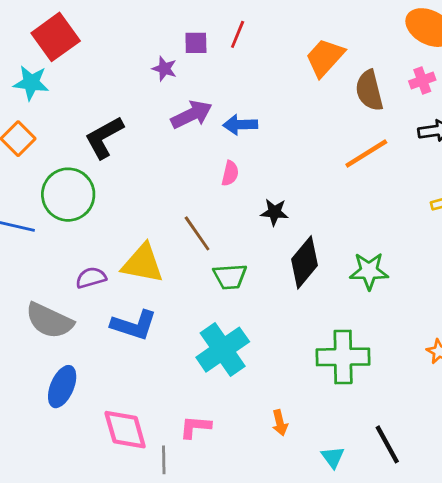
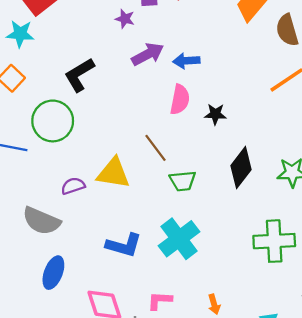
pink semicircle: (230, 173) -> (180, 100), size x1.5
black star: (274, 212) -> (215, 114), moved
blue L-shape: (134, 325) -> (124, 245), moved
orange arrow: (280, 423) -> (214, 304), moved

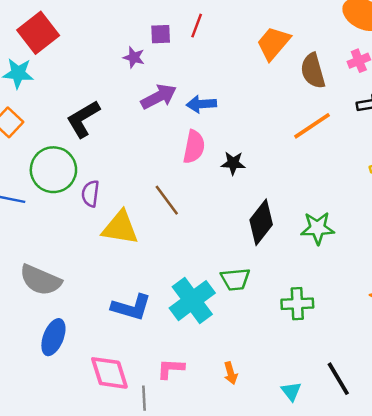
green trapezoid: (183, 181) -> (235, 279), moved
purple semicircle: (73, 186) -> (90, 194), moved, turned -65
green cross: (274, 241) -> (297, 304), size x0.7

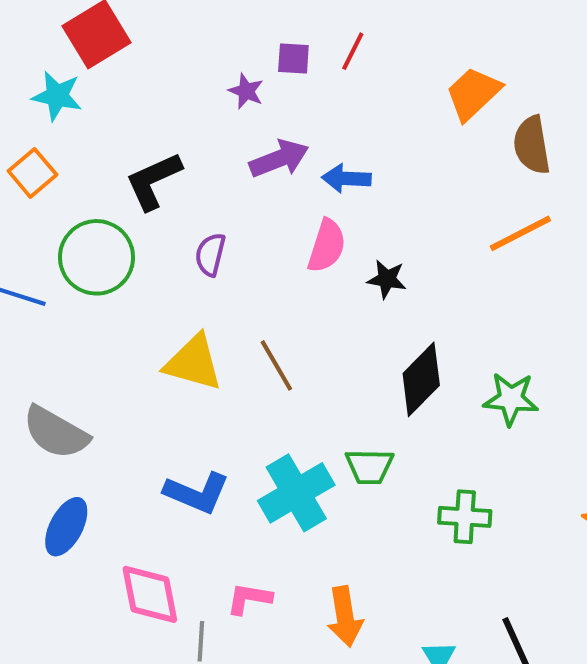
purple semicircle: (90, 194) -> (210, 255), moved
brown line: (167, 200) -> (276, 365), moved
orange arrow: (231, 373) -> (345, 617), size x1.6

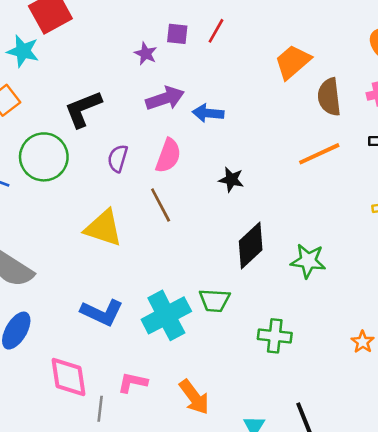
pink semicircle: (327, 246) -> (168, 156), moved
brown line: (276, 365) -> (161, 205), moved
orange arrow: (345, 617) -> (194, 397), turned -30

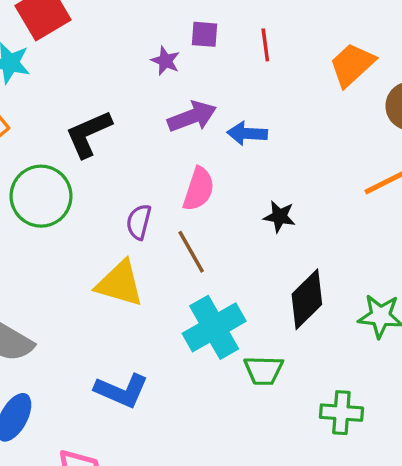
red line: (216, 31) -> (265, 45), moved, turned -35
purple semicircle: (118, 158) -> (139, 222), moved
cyan cross: (166, 315) -> (214, 327), moved

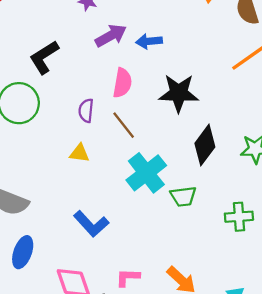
black star: (279, 217) -> (179, 93), size x1.8
yellow triangle: (120, 284) -> (80, 153), size x0.6
blue L-shape: (121, 391) -> (91, 224), turned 33

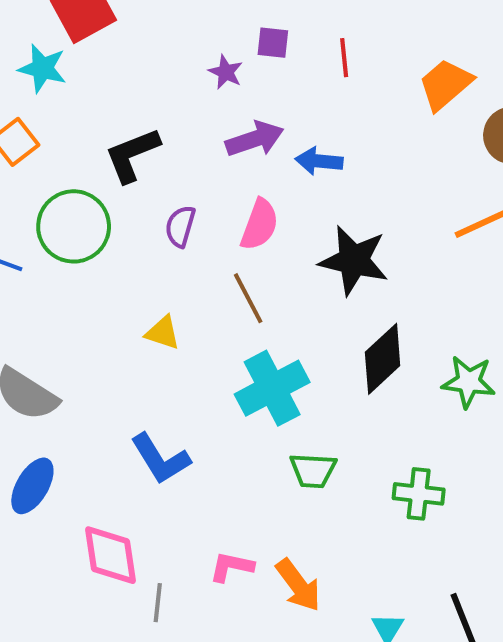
purple semicircle: (86, 111) -> (180, 226), moved
green trapezoid: (183, 196) -> (313, 470), moved
pink L-shape: (128, 277) -> (231, 567), moved

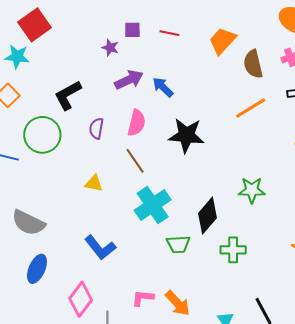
red line: (344, 58) -> (169, 33), turned -66
blue arrow: (319, 161) -> (163, 87), turned 45
black diamond: (383, 359) -> (208, 216), moved
pink diamond: (110, 555) -> (81, 299), turned 52

